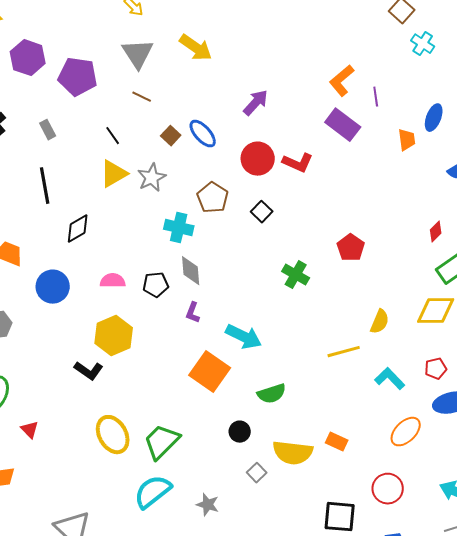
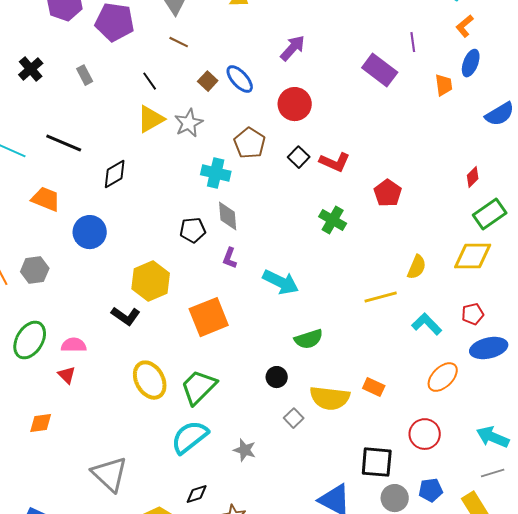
orange L-shape: (342, 81) -> (465, 26), moved, size x0.7
red L-shape: (298, 163) -> (335, 162), moved
black line: (45, 186) -> (64, 143), moved, turned -57
pink semicircle: (113, 281) -> (74, 345), moved
orange square: (210, 372) -> (209, 317), moved, turned 33

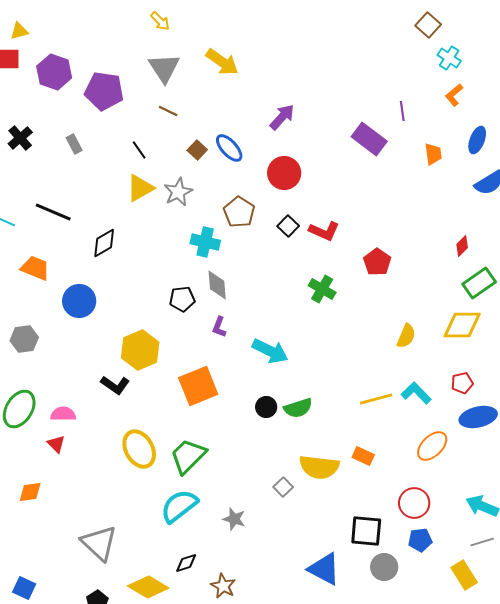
blue ellipse: (471, 63) -> (477, 140), moved
yellow line: (381, 297) -> (376, 399), moved
black circle: (277, 377) -> (266, 407), moved
blue pentagon: (431, 490) -> (420, 540), moved

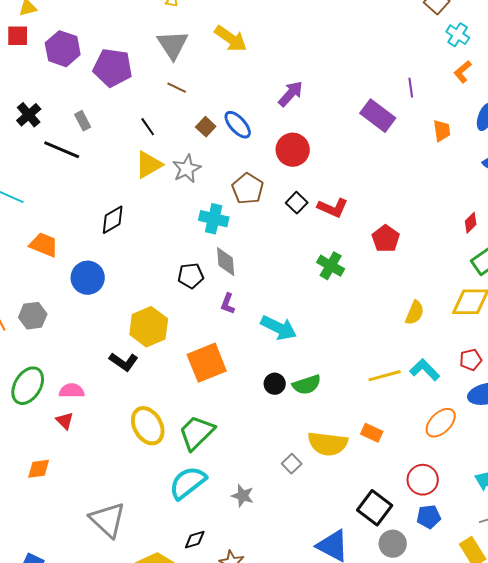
black line: (53, 212) -> (62, 150), moved
black square: (366, 531) -> (375, 508), turned 32

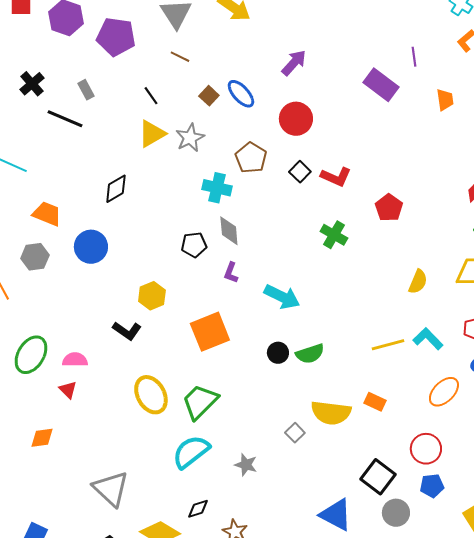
gray hexagon: (33, 316) -> (35, 257), moved
yellow hexagon: (149, 327) -> (152, 296), size x0.7

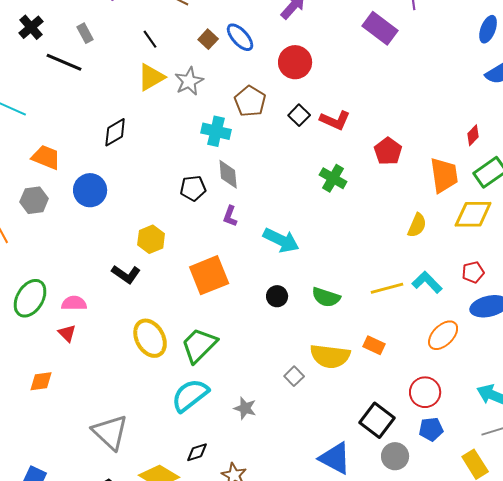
orange trapezoid: (445, 100) -> (444, 175), moved, size x1.6
green semicircle: (310, 354) -> (326, 297), moved, turned 36

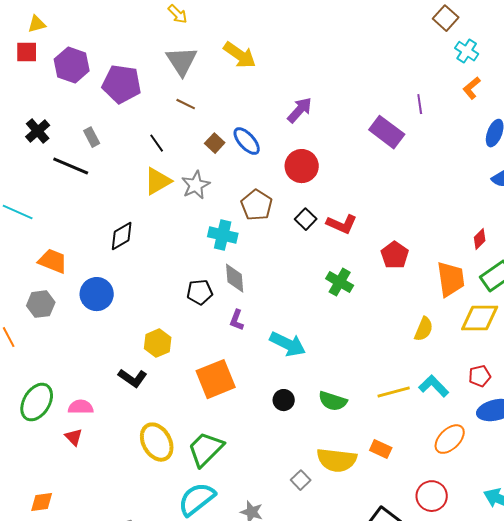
orange diamond: (41, 381) -> (42, 502), moved

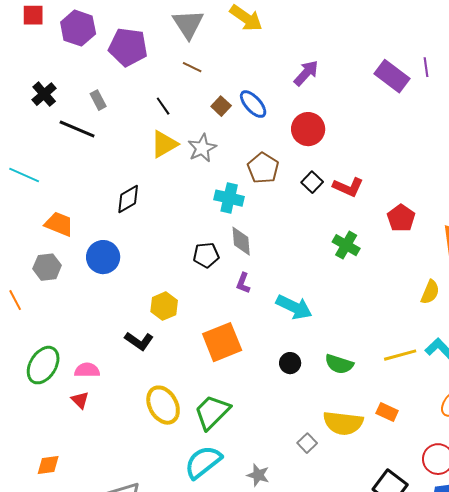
purple rectangle: (387, 132) -> (392, 76), moved

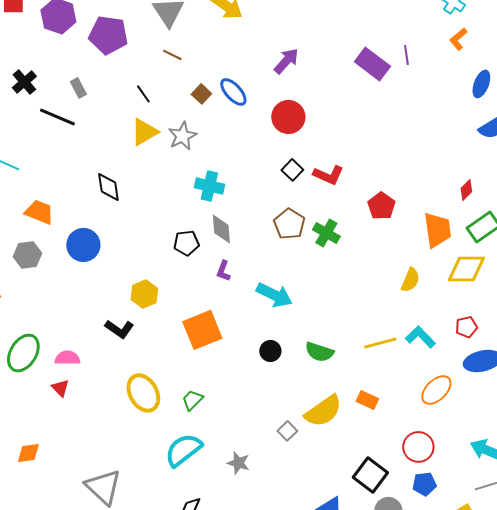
brown pentagon: (263, 168) -> (289, 224), moved
black diamond: (128, 199) -> (108, 187), turned -68
green trapezoid: (212, 412) -> (192, 400), size x0.6
yellow semicircle: (343, 423) -> (323, 411), turned -42

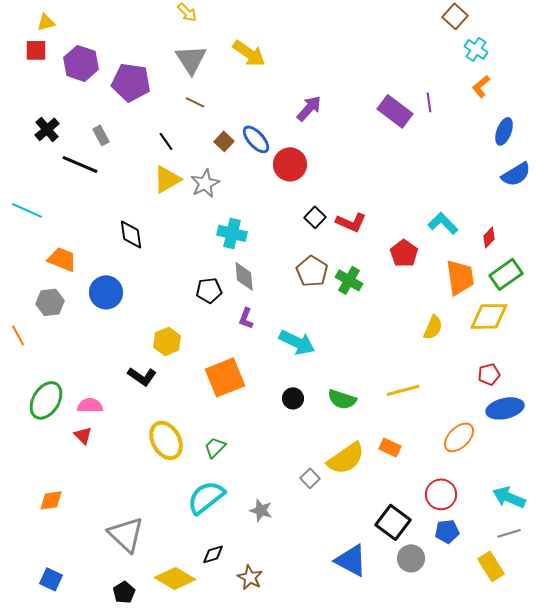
red circle: (288, 117) -> (290, 164), moved
cyan L-shape: (420, 337) -> (443, 223), moved

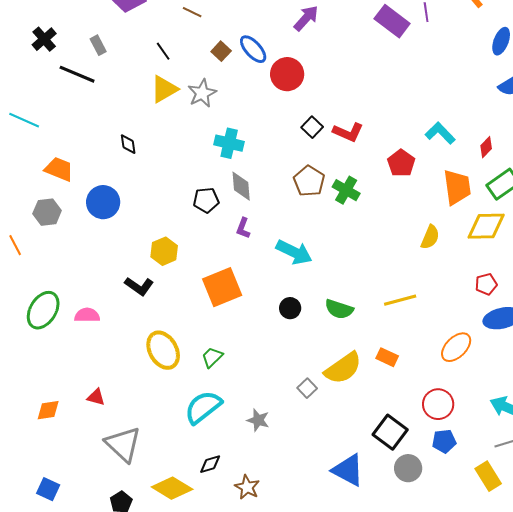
black diamond: (131, 234) -> (128, 144), size x0.7
red triangle: (83, 435) -> (96, 397), moved, turned -30

